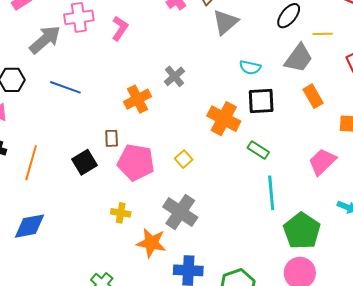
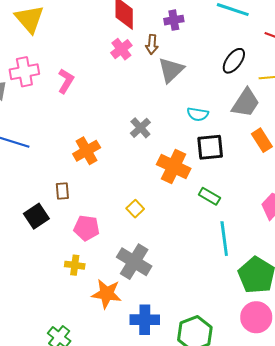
gray cross: (174, 76) -> (140, 128), moved
pink pentagon: (136, 162) -> (87, 228), moved, size x0.7

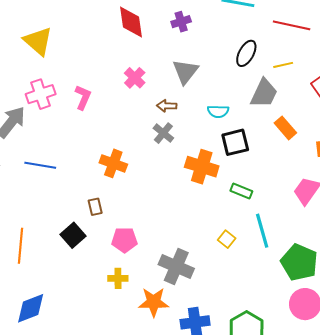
brown arrow: (152, 44) -> (167, 106), moved, turned 96
pink cross: (121, 49) -> (135, 78), moved
orange cross: (87, 151) -> (113, 163), turned -32
yellow square: (135, 209) -> (227, 239), moved

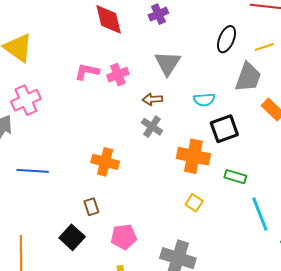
pink cross: (135, 78) -> (118, 75), turned 30
pink L-shape: (83, 97) -> (87, 72), moved, turned -95
yellow square: (227, 239) -> (194, 203), moved

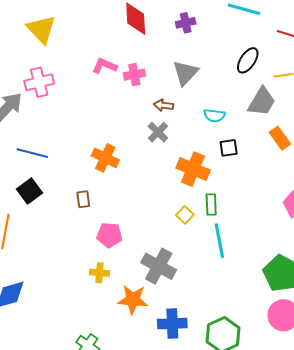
black square: (224, 129) -> (229, 148), size x0.7
green rectangle: (235, 177) -> (211, 204), moved, turned 60
cyan line: (260, 214) -> (219, 241), moved
black square: (72, 237) -> (29, 191), moved

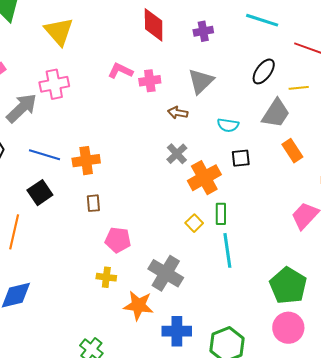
gray cross: (158, 132) -> (177, 154), moved
orange cross: (105, 158) -> (86, 161), moved, turned -36
orange cross: (193, 169) -> (204, 178), turned 36

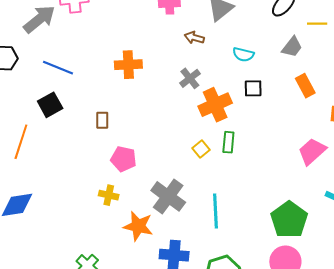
gray trapezoid: (276, 113) -> (292, 47), size x0.7
orange cross: (86, 161) -> (128, 65), moved
cyan line: (227, 250) -> (215, 211), moved

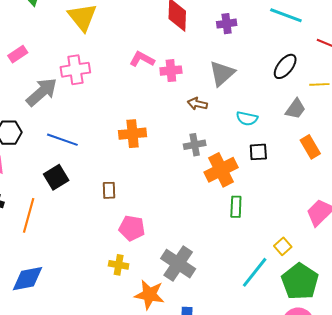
gray cross: (190, 78) -> (195, 145), turned 30
yellow square: (201, 149) -> (283, 246), moved
cyan line: (215, 211) -> (255, 272), moved, turned 44

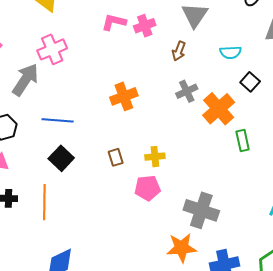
brown arrow: (197, 104) -> (179, 51), turned -66
black square: (258, 152) -> (250, 82), turned -30
yellow cross: (119, 265) -> (155, 157), moved

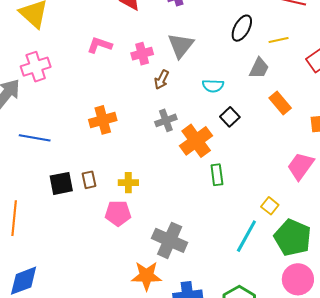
pink cross: (145, 26) -> (142, 54), moved
black square: (61, 158) -> (61, 183), moved, turned 30

